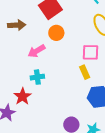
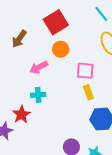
brown arrow: (17, 25) -> (19, 39), turned 126
pink square: (91, 52) -> (85, 71), moved

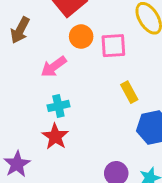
pink square: (85, 71) -> (113, 46), moved
red star: (21, 115) -> (55, 137), moved

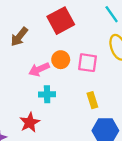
orange circle: (81, 37) -> (61, 60), moved
cyan cross: (58, 106) -> (47, 94), moved

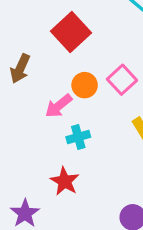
pink square: (87, 63) -> (122, 80), turned -36

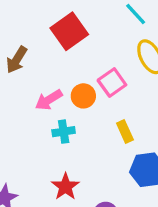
orange circle: (85, 85) -> (83, 96), moved
red star: (65, 181) -> (65, 187), moved

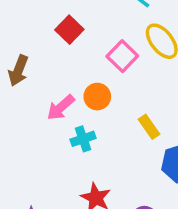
red square: (69, 31) -> (69, 30), size x0.7
pink square: (112, 82) -> (122, 56), moved

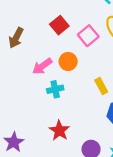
red square: (69, 30) -> (59, 25), moved

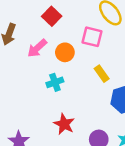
pink square: (88, 36) -> (92, 37), moved, turned -30
pink arrow: (42, 66) -> (37, 48), moved

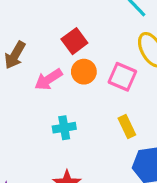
orange circle: (65, 52) -> (84, 72), moved

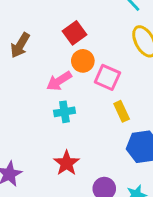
pink square: (122, 77) -> (107, 77), moved
pink arrow: (49, 79) -> (59, 81), moved

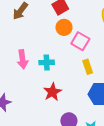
pink arrow: (59, 81) -> (23, 59), moved, turned -72
red star: (67, 163) -> (52, 92), moved

